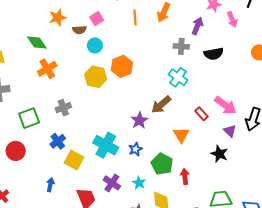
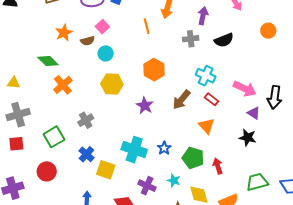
orange line: (135, 17) -> (147, 26), moved
orange hexagon: (122, 66) -> (154, 70), moved
cyan cross: (178, 77) -> (206, 76), moved
red rectangle: (201, 114) -> (211, 99), moved
purple star: (139, 120) -> (145, 106), moved

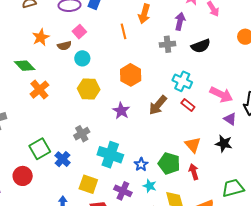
gray cross: (86, 120) -> (82, 134), moved
orange triangle: (207, 126) -> (193, 145), moved
green square: (54, 137) -> (40, 149), moved
blue star: (164, 148) -> (141, 164), moved
yellow square: (106, 170) -> (88, 184), moved

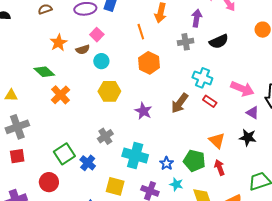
orange hexagon: (131, 75) -> (149, 63), moved

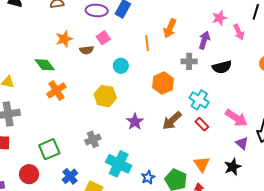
cyan circle: (101, 61) -> (121, 66), moved
orange hexagon: (149, 63) -> (163, 83), moved
black star: (248, 137) -> (233, 167), turned 30
blue cross: (88, 163) -> (70, 176), moved

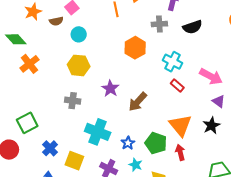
cyan circle: (121, 66) -> (79, 34), moved
brown arrow: (172, 121) -> (138, 102), moved
gray cross: (93, 139) -> (73, 101), moved, turned 35
orange triangle: (202, 164) -> (180, 125), size x1.4

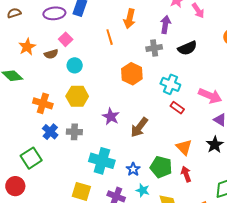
orange cross: (29, 64) -> (43, 103), moved, turned -30
orange triangle: (180, 125) -> (184, 147), size x0.7
blue cross: (50, 148) -> (50, 132), moved

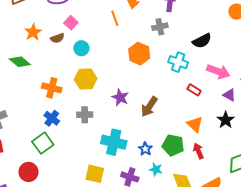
black semicircle: (187, 48) -> (202, 41), moved
red rectangle: (177, 108) -> (194, 90), moved
blue cross: (50, 132) -> (52, 118), moved

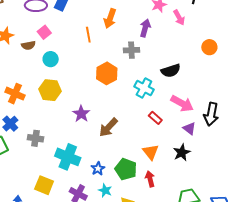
gray cross: (85, 115) -> (36, 138), moved

